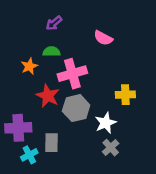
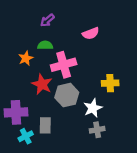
pink semicircle: (103, 38) -> (91, 33), turned -49
gray cross: (111, 148) -> (97, 130), turned 32

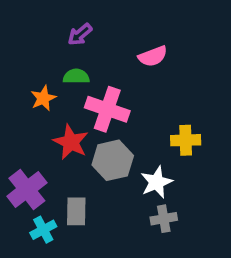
pink cross: (64, 65) -> (107, 109), turned 35
purple cross: (16, 112) -> (27, 189), turned -35

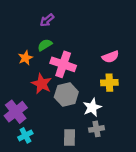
pink semicircle: (153, 56) -> (110, 57), moved
green semicircle: (76, 76) -> (45, 45), turned -32
gray rectangle: (76, 211) -> (70, 138), moved

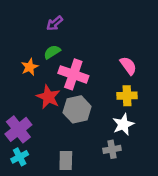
pink semicircle: (110, 57) -> (128, 66), turned -105
white star: (92, 107) -> (123, 124), moved
cyan cross: (25, 135) -> (20, 157), moved
gray rectangle: (70, 138) -> (66, 161), moved

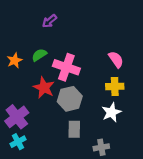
green semicircle: (52, 52) -> (39, 55), moved
orange star: (30, 67) -> (15, 61), moved
gray cross: (112, 149) -> (101, 147), moved
gray rectangle: (66, 161) -> (74, 129), moved

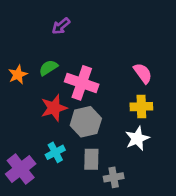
red star: (44, 88) -> (54, 108), turned 30
purple cross: (17, 117) -> (21, 169), moved
cyan cross: (18, 142) -> (55, 152), moved
gray cross: (101, 147) -> (114, 177), moved

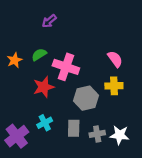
gray hexagon: (86, 122) -> (86, 98), moved
white star: (137, 138) -> (120, 135), moved, turned 30
gray cross: (114, 177) -> (97, 134), moved

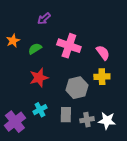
orange star: (15, 60) -> (13, 41), moved
pink cross: (66, 67) -> (69, 46), moved

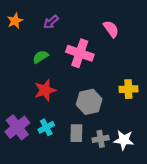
orange star: (13, 41) -> (15, 21), moved
pink semicircle: (103, 53) -> (111, 29), moved
yellow cross: (102, 77) -> (128, 89), moved
purple cross: (15, 122) -> (17, 127), moved

